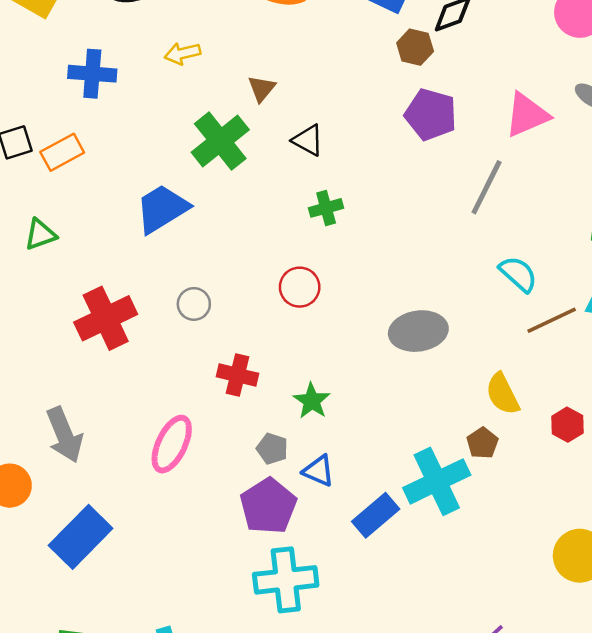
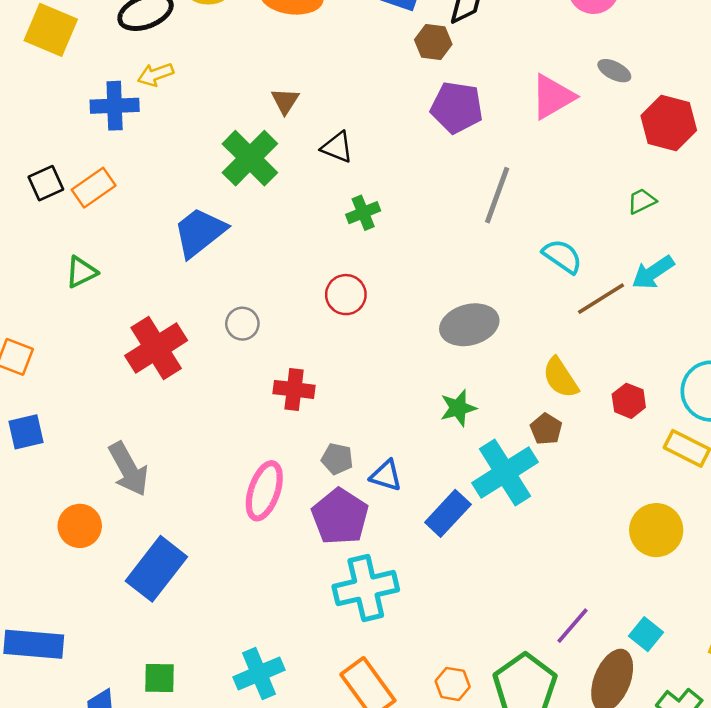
yellow arrow: (182, 53) -> (156, 74), moved
gray line: (487, 187) -> (497, 195), moved
green star: (312, 401) -> (458, 408), moved, turned 30
pink ellipse: (172, 444) -> (264, 491), moved

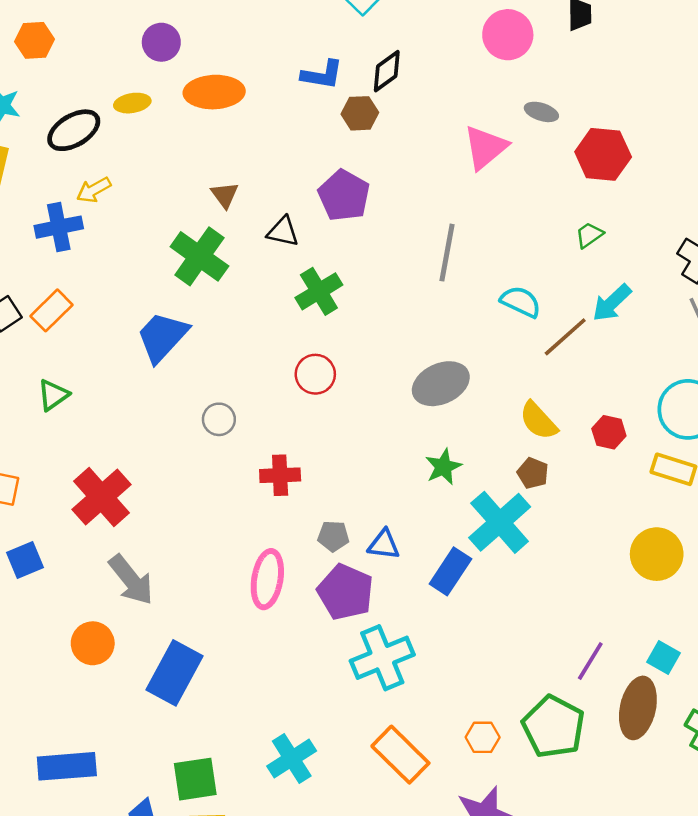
purple pentagon: (457, 107) -> (344, 195), moved, turned 30
green cross: (363, 213) -> (319, 291), size x1.4
red cross: (156, 348) -> (102, 497), moved
green square: (160, 678) -> (195, 779), size x1.4

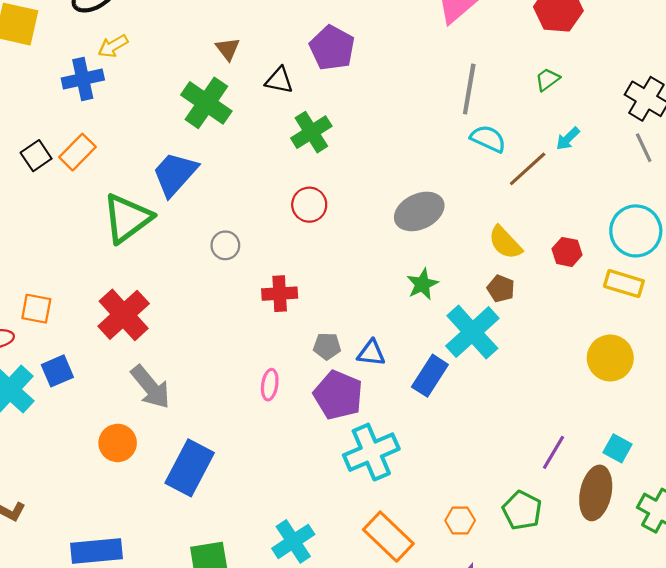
gray line: (447, 253) -> (469, 89), moved
cyan arrow: (612, 303) -> (568, 139), size x0.7
green triangle: (53, 395) -> (127, 218), moved, size x1.8
pink ellipse: (267, 579) -> (270, 385), size x0.6
green pentagon: (553, 727) -> (522, 510), size x0.7

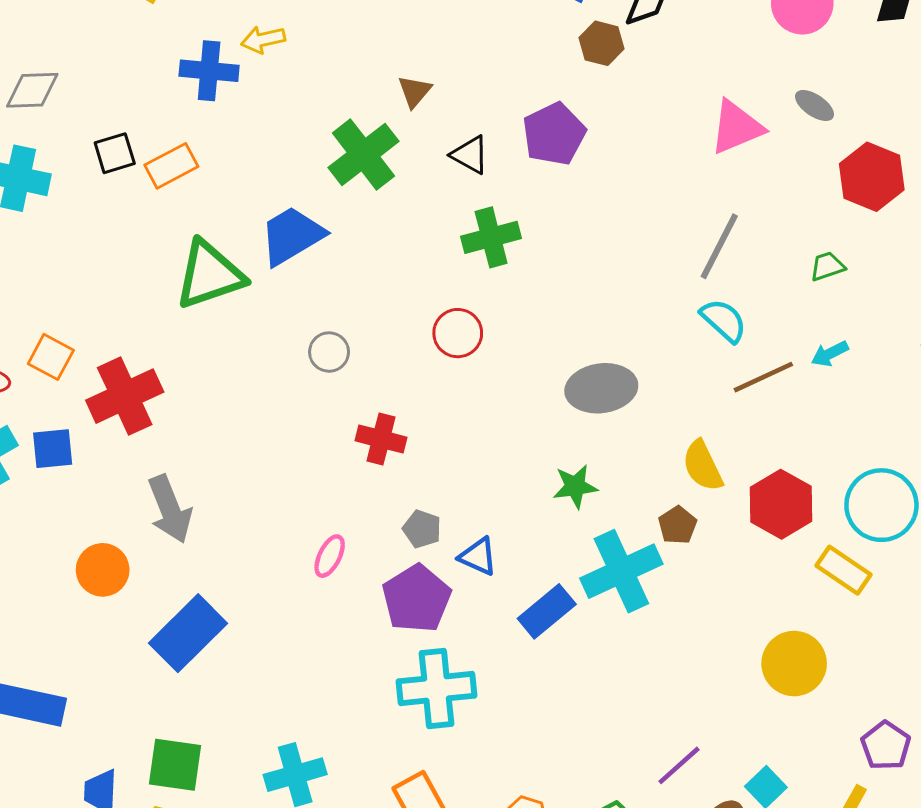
red hexagon: (567, 252) -> (781, 504), size x1.6
red cross: (124, 315) -> (125, 396), moved

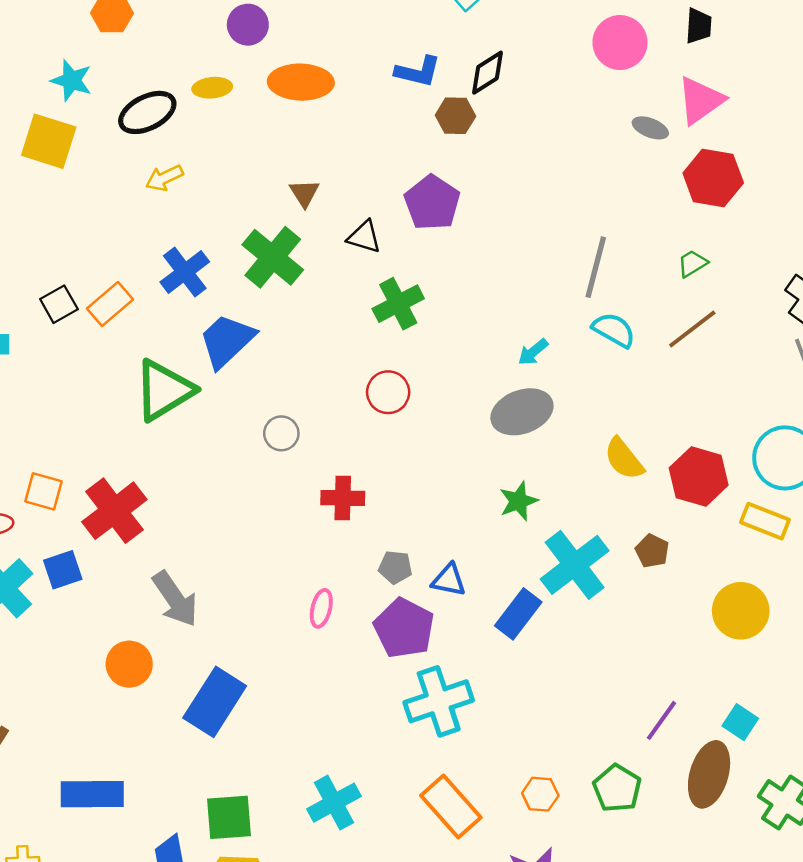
blue cross: (209, 71) -> (185, 272), moved, turned -30
pink triangle: (736, 127) -> (701, 100), moved
cyan arrow: (830, 354) -> (533, 352), moved
brown line: (763, 377) -> (692, 329), moved
brown pentagon: (678, 525) -> (652, 551), moved

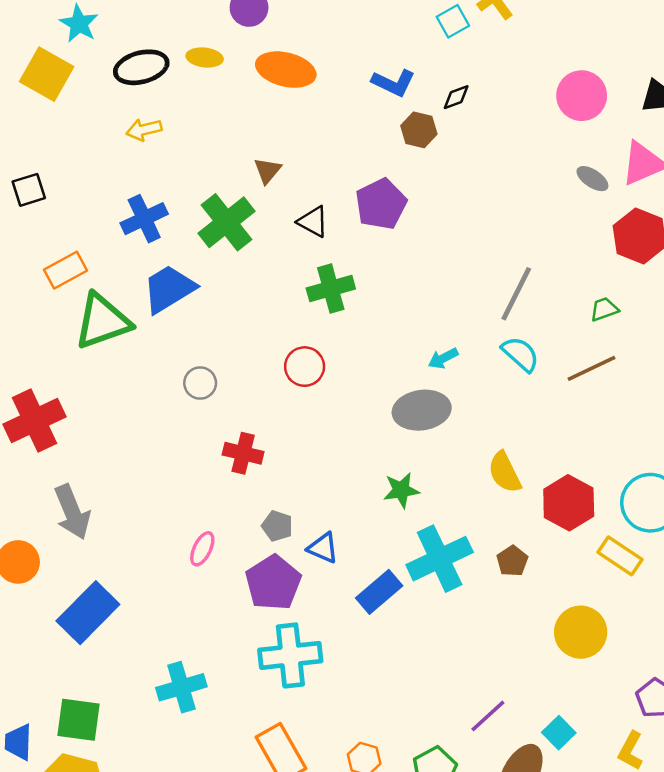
black diamond: (487, 73) -> (456, 97), size x0.7
black square: (59, 304) -> (29, 190), moved
orange rectangle: (110, 304) -> (66, 270), moved
cyan cross: (334, 803) -> (181, 687), moved

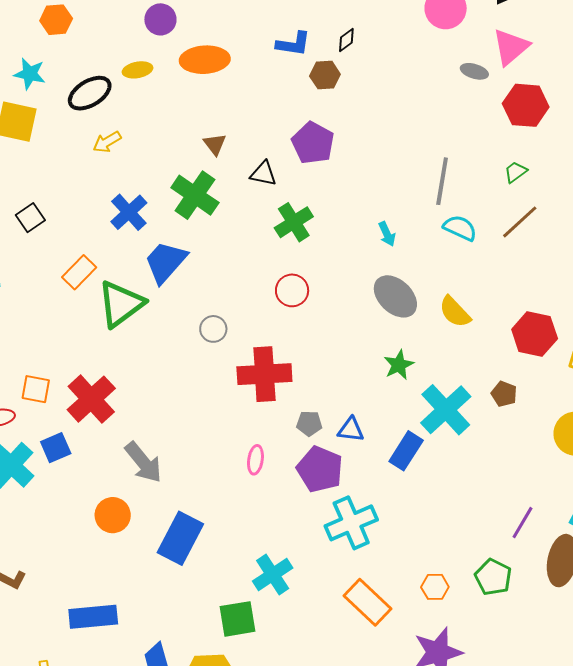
cyan arrow: (443, 358) -> (387, 234), moved, turned -70
gray ellipse: (422, 410) -> (395, 296), turned 69
red cross: (243, 453) -> (264, 374), size x1.6
yellow semicircle: (505, 472) -> (455, 312), moved
green square: (79, 720) -> (237, 619), moved

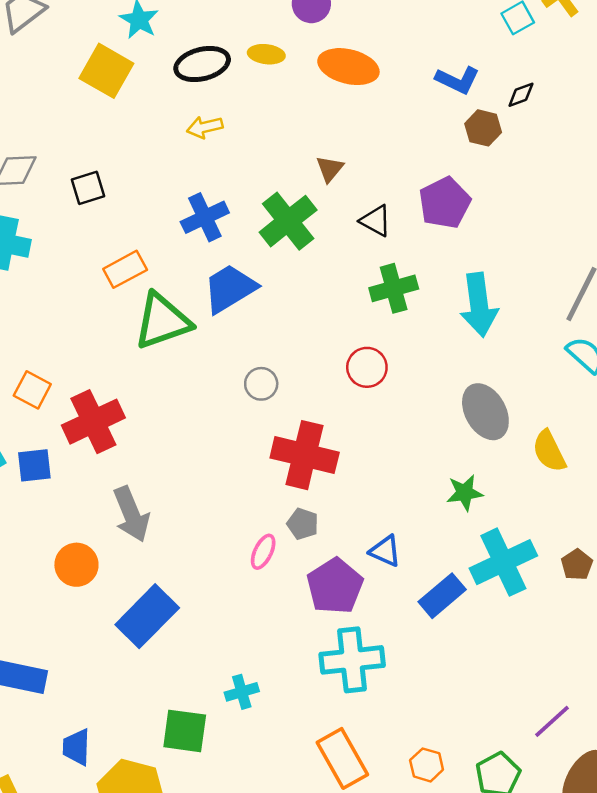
cyan arrow: (387, 234) -> (479, 305), moved, size x2.0
gray pentagon: (309, 423) -> (303, 524), moved
cyan cross: (273, 575) -> (242, 692), size x0.7

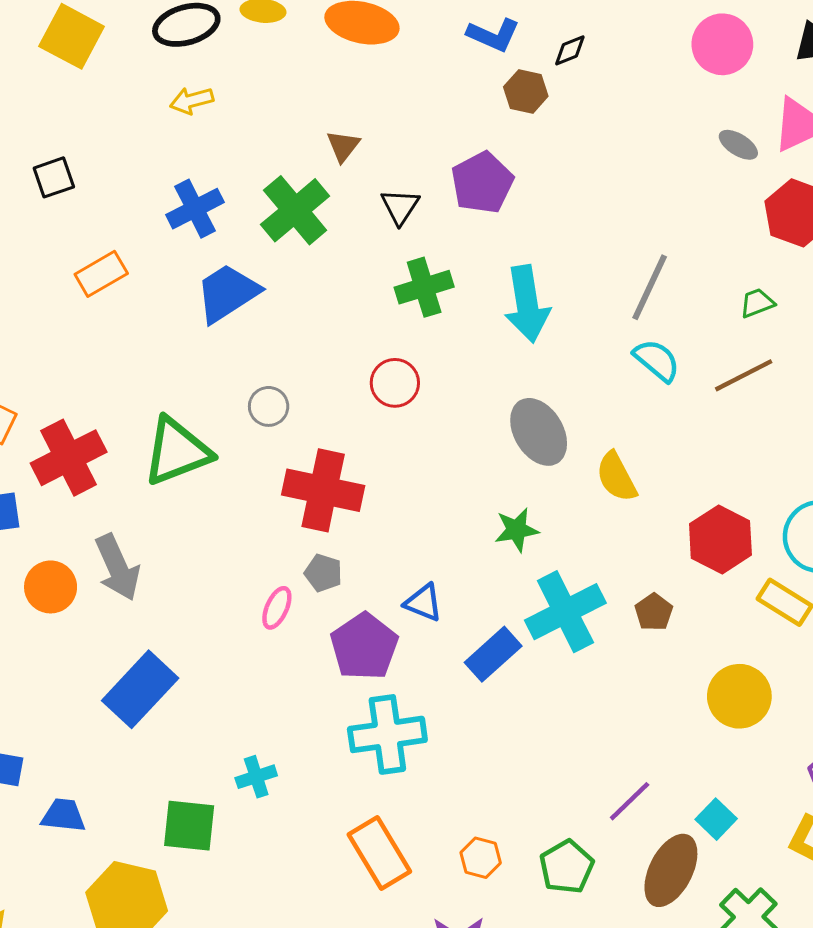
black triangle: (376, 221) -> (400, 207), turned 36
green triangle: (162, 321) -> (177, 451), moved
orange circle: (76, 565) -> (51, 587), moved
blue trapezoid: (76, 747) -> (63, 815), moved, turned 96

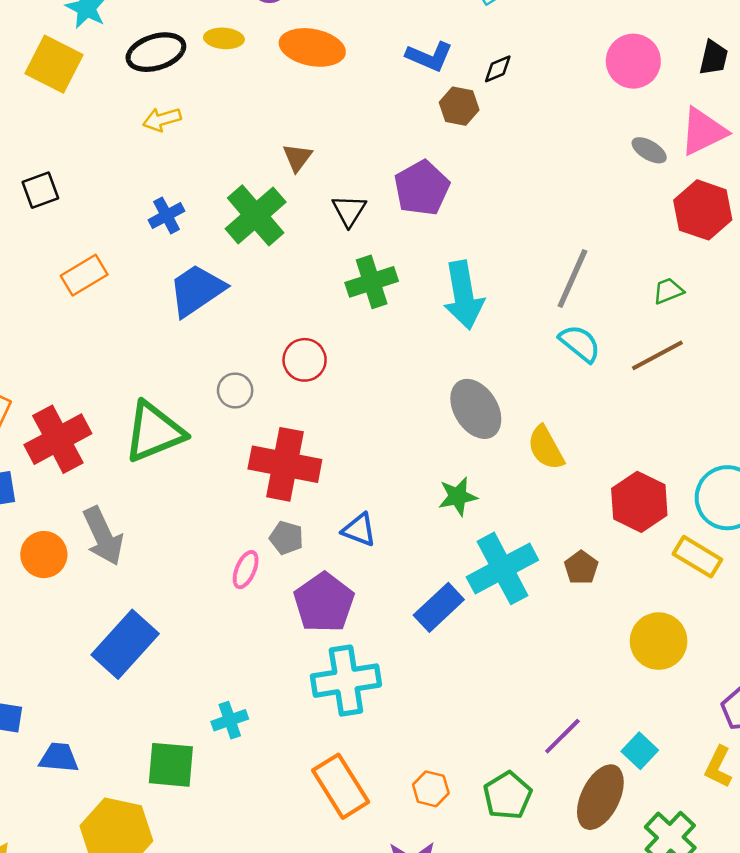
blue cross: (195, 209) -> (167, 215), size x0.7
red circle: (395, 383) -> (305, 360), moved
blue triangle: (423, 603) -> (359, 530), moved

